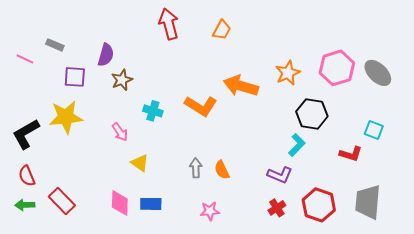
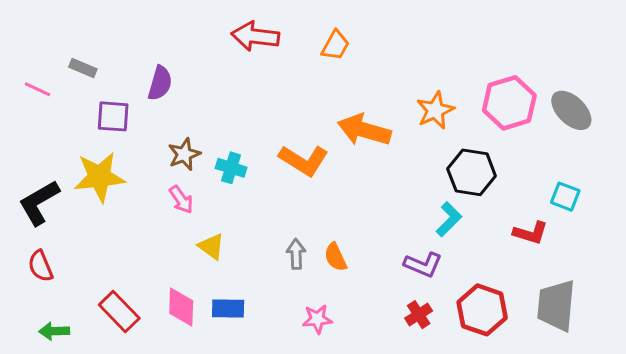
red arrow: (169, 24) -> (255, 36), turned -68
brown star: (122, 80) -> (184, 154), moved
red rectangle: (62, 201) -> (119, 312), moved
green arrow: (25, 205) -> (54, 331), moved

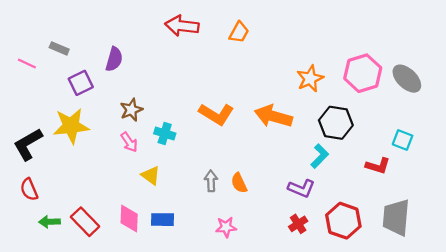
purple square: (113, 116) -> (81, 83), turned -30
orange arrow: (364, 130) -> (273, 116), moved
cyan cross: (231, 168) -> (165, 133), moved
green arrow: (54, 331) -> (50, 222), moved

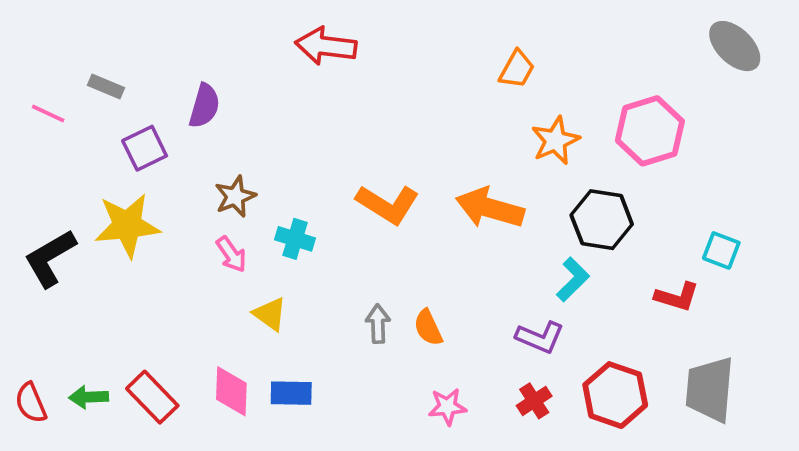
orange trapezoid: (239, 32) -> (517, 69), moved
gray ellipse: (407, 79) -> (735, 46), moved
red semicircle: (29, 189) -> (31, 403), moved
pink star: (226, 227) -> (447, 407), moved

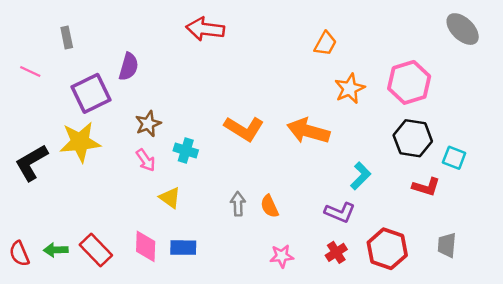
gray rectangle: (106, 87) -> (67, 38), moved, turned 55
purple square: (145, 148) -> (91, 93), size x1.4
black hexagon: (602, 220) -> (413, 138), moved
gray trapezoid: (710, 389) -> (447, 245), size x0.6

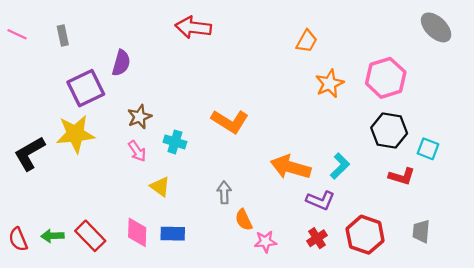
pink line: (30, 72) -> (17, 34), moved
orange arrow: (308, 131) -> (291, 167), moved
orange semicircle: (270, 206) -> (244, 220), moved

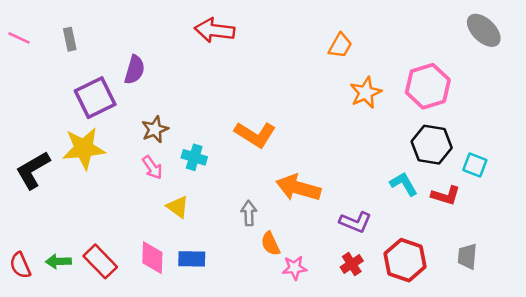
cyan L-shape: (340, 166) -> (404, 184), moved, turned -75
orange arrow: (291, 167) -> (298, 188), moved

